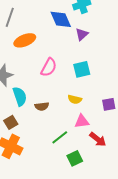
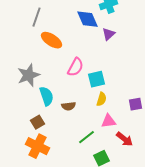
orange ellipse: (25, 40) -> (52, 40), turned 55
cyan square: (82, 69) -> (96, 79), moved
yellow semicircle: (75, 99) -> (102, 99), turned -88

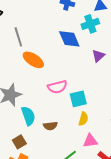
gray line: (36, 17) -> (18, 37), turned -36
purple triangle: (108, 34) -> (98, 56), moved
pink semicircle: (76, 67) -> (57, 87), turned 48

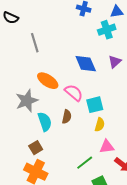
blue diamond: (69, 39) -> (86, 64), moved
orange ellipse: (33, 60) -> (48, 81), moved
pink semicircle: (57, 87) -> (74, 93), turned -126
brown semicircle: (50, 126) -> (67, 117), moved, turned -72

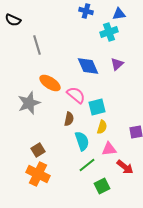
cyan semicircle: (45, 122) -> (82, 141), moved

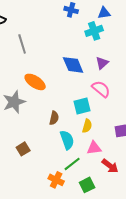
pink semicircle: (76, 95) -> (101, 89), moved
orange cross: (38, 174) -> (56, 180), moved, size x0.7

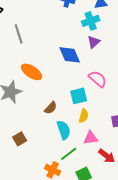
purple triangle: (102, 63) -> (94, 42), moved
brown semicircle: (54, 118) -> (51, 108), turned 32

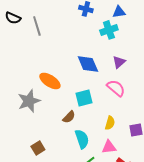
gray line: (19, 34) -> (37, 26), moved
purple triangle: (94, 42) -> (119, 62), moved
cyan square: (79, 96) -> (84, 98), moved
yellow semicircle: (84, 116) -> (110, 123), moved

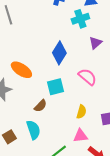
purple triangle: (119, 62) -> (95, 43), moved
blue diamond: (88, 64) -> (59, 53), turned 55
cyan semicircle: (82, 139) -> (33, 130), moved

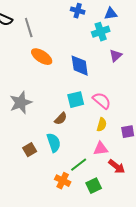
blue diamond: (59, 53) -> (80, 66), turned -40
orange ellipse: (21, 70) -> (42, 57), moved
pink semicircle: (87, 77) -> (102, 101), moved

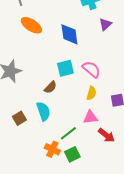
green square: (94, 186) -> (72, 154), moved

